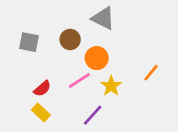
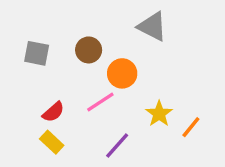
gray triangle: (103, 18) -> (152, 26), moved
orange line: (151, 73) -> (191, 127), moved
yellow star: (111, 86) -> (159, 114), moved

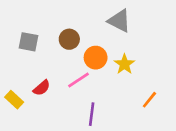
yellow star: (159, 114) -> (124, 64), moved
yellow rectangle: (52, 142) -> (14, 100), moved
purple line: (117, 146) -> (92, 114), turned -35

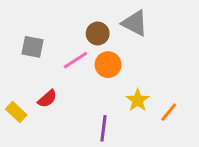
brown circle: (69, 39) -> (98, 33), moved
yellow star: (124, 64) -> (138, 100), moved
pink line: (78, 80) -> (75, 60), moved

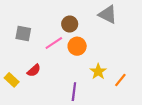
gray triangle: (135, 23) -> (108, 14), moved

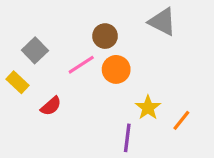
gray square: (23, 33) -> (35, 50), turned 35
yellow rectangle: (12, 80) -> (17, 82), moved
purple line: (74, 92) -> (127, 138), moved

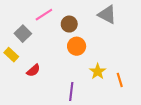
pink line: (81, 65) -> (44, 15), moved
orange line: (181, 120) -> (120, 80), turned -56
purple line: (127, 138) -> (71, 92), moved

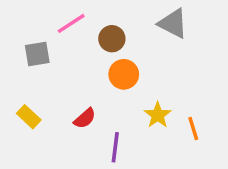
gray square: (23, 34) -> (37, 54), turned 35
yellow rectangle: (11, 55) -> (29, 117), moved
red semicircle: (33, 70) -> (85, 118), moved

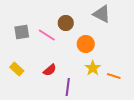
pink line: (71, 23) -> (47, 35), moved, turned 66
orange circle: (124, 74) -> (86, 44), moved
orange line: (193, 129) -> (114, 76), turned -56

